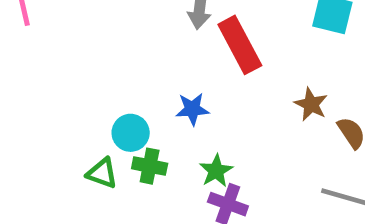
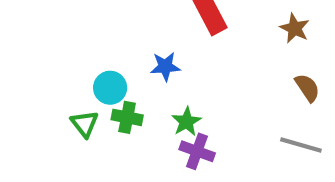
brown star: (311, 104) -> (295, 28), moved
green triangle: (102, 173) -> (85, 124), turned 32

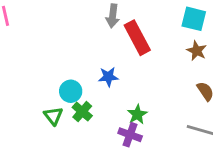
green cross: (127, 117) -> (82, 112), turned 30
green star: (186, 122) -> (137, 114), moved

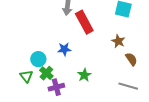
brown star: (197, 51) -> (118, 41), moved
purple cross: (130, 135) -> (56, 87), moved, turned -35

